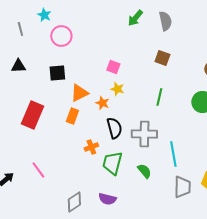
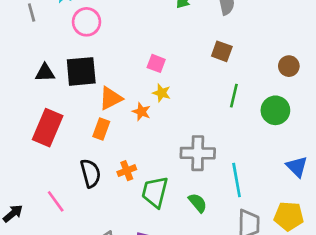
black triangle: (18, 66) -> (45, 73), moved
black square: (57, 73) -> (81, 71), size x1.4
green line: (159, 97) -> (234, 96), moved
black semicircle: (114, 128) -> (91, 173), moved

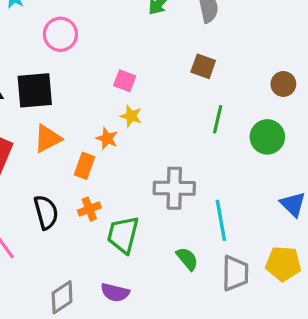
pink circle: (87, 22) -> (60, 34), moved
orange triangle: (111, 98) -> (48, 138), moved
orange rectangle: (101, 129) -> (84, 166), moved
green semicircle: (198, 203) -> (187, 259), moved

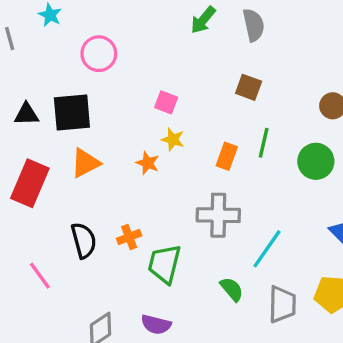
orange rectangle: (84, 166) -> (227, 156), moved
cyan line: (221, 220) -> (267, 249), turned 45

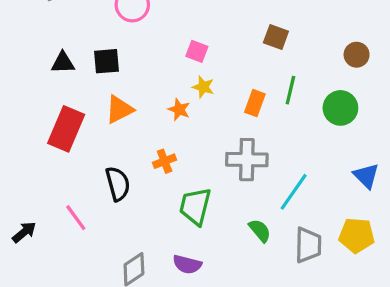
black square: (72, 113) -> (106, 61), size x0.7
orange cross: (129, 237) -> (165, 161), moved

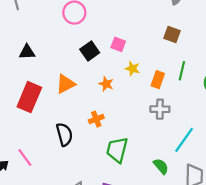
black square: (106, 61) -> (90, 51), moved, turned -30
yellow star: (203, 87) -> (132, 69), moved
gray cross: (247, 160) -> (160, 109), moved, size x0.7
pink line: (76, 218) -> (25, 157), moved

